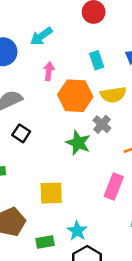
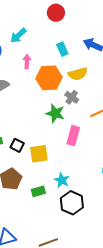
black square: (21, 133) -> (17, 145), moved
pink rectangle: (114, 187) -> (73, 136), moved

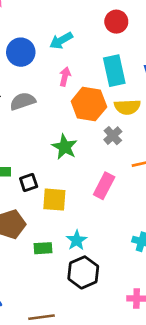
cyan rectangle: (62, 49) -> (114, 71), size x1.6
green star: (55, 113) -> (65, 147), moved
black square: (17, 145) -> (29, 183), turned 32

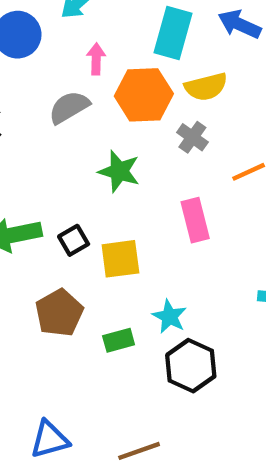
cyan rectangle: (114, 71) -> (173, 33), turned 40
gray semicircle: (23, 101) -> (69, 107), moved
pink rectangle: (104, 186) -> (195, 220), turned -30

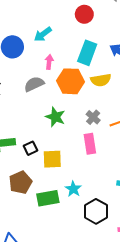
gray cross: (192, 137) -> (93, 117), moved
green rectangle: (119, 340) -> (48, 198), size x1.5
black hexagon: (191, 366) -> (96, 211), moved

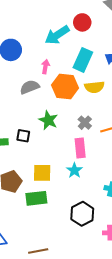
cyan arrow: (43, 34) -> (57, 35), moved, size x1.4
black square: (30, 148) -> (23, 136), moved, turned 32
yellow square: (52, 159) -> (42, 173), moved
cyan star: (73, 189) -> (74, 170), moved

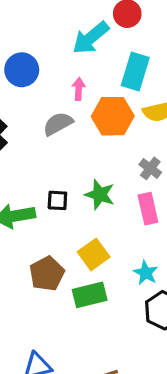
green star: (48, 120) -> (100, 195), moved
cyan star: (74, 170) -> (146, 273), moved
yellow square: (42, 173) -> (94, 254), turned -30

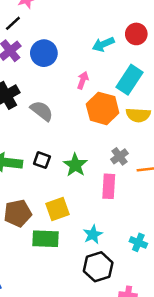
cyan arrow: (91, 38) -> (103, 44), size x0.7
gray semicircle: (58, 124) -> (42, 111), moved, turned 50

